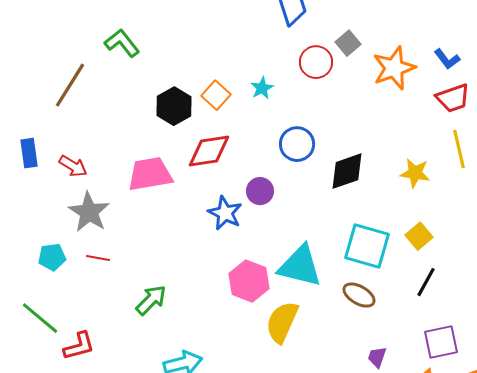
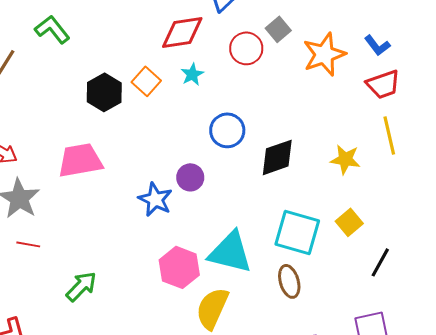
red diamond: (209, 151) -> (182, 32), moved
black line: (426, 282) -> (380, 262), moved
brown ellipse: (359, 295) -> (289, 281), turned 44

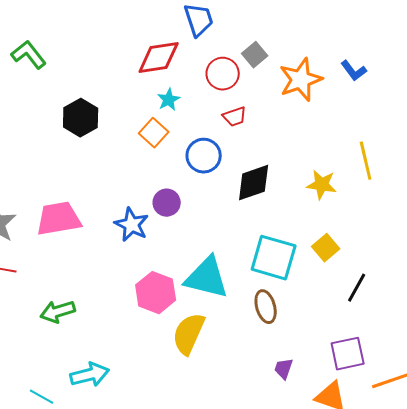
orange square: (146, 81) -> (154, 133), moved
red trapezoid: (383, 84) -> (235, 117), moved, size x0.7
pink trapezoid: (80, 160) -> (59, 219), moved
green arrow: (81, 286) -> (58, 312), turned -152

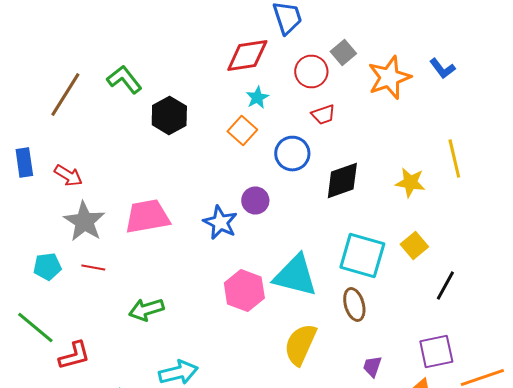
green L-shape: (29, 55) -> (124, 80), moved
yellow semicircle: (189, 334) -> (300, 344), moved

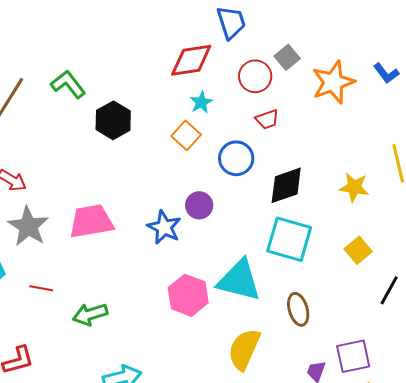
cyan square: (362, 256) -> (289, 239), moved
red line: (93, 268) -> (41, 288), moved
purple square: (436, 352) -> (353, 356), moved

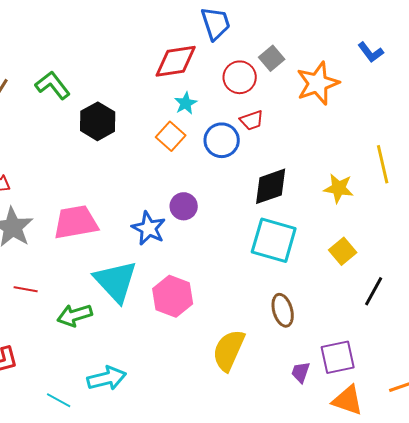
blue L-shape: (386, 73) -> (371, 52), moved
blue circle: (236, 158) -> (222, 140), moved
cyan triangle: (239, 280) -> (116, 281), moved, turned 33

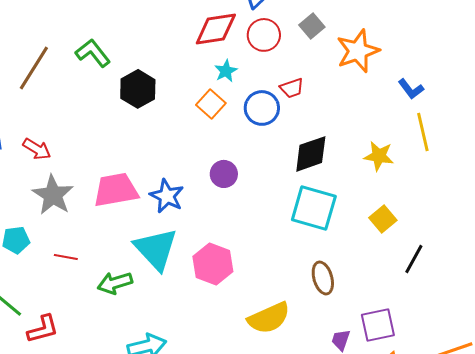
blue L-shape: (371, 52) -> (411, 89), moved
red circle: (240, 77) -> (264, 35), moved
blue star: (149, 228) -> (167, 196), moved
yellow semicircle: (229, 350) -> (269, 318), turned -138

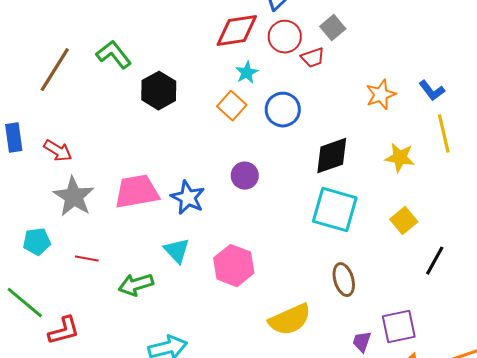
orange star: (358, 51) -> (381, 95), moved, size x0.7
red trapezoid: (292, 88) -> (313, 58), moved
cyan triangle: (156, 249) -> (177, 251), size x0.6

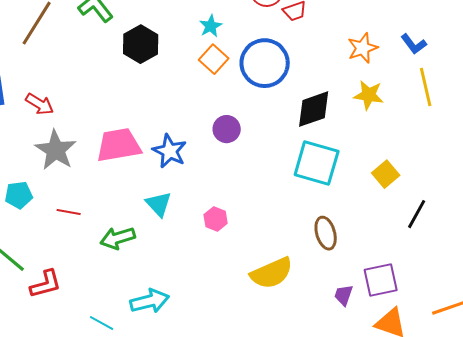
cyan star: (247, 73) -> (211, 26), moved
blue circle: (283, 110) -> (265, 63), size x1.4
yellow star: (400, 158) -> (369, 95), moved
pink hexagon: (234, 266) -> (216, 219), size x0.6

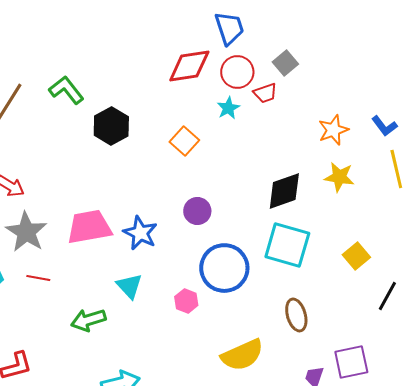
cyan star: (211, 26) -> (228, 108), moved
blue circle: (265, 63) -> (224, 268), moved
red line: (69, 212) -> (38, 278), moved

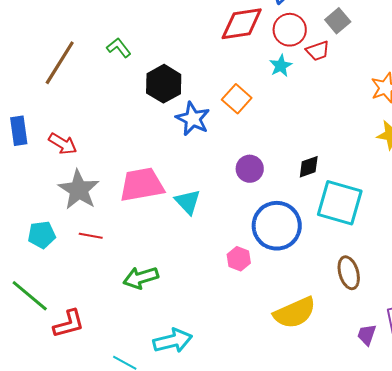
green L-shape: (66, 90) -> (119, 48), size x0.7
black diamond: (284, 191) -> (309, 167), moved, size x0.6
blue star: (140, 233) -> (193, 119), moved
cyan triangle: (129, 286) -> (188, 202), moved

